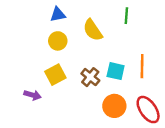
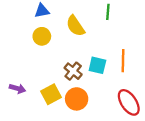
yellow square: (55, 75) -> (51, 94), moved
orange circle: (114, 106) -> (77, 99), moved

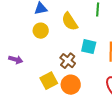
cyan square: (97, 65) -> (89, 47), moved
purple arrow: (17, 89) -> (16, 60), moved

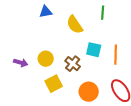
yellow circle: (41, 31) -> (46, 59), moved
orange circle: (71, 85) -> (89, 92), moved

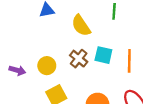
brown cross: (73, 64) -> (79, 59), moved

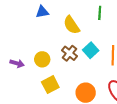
cyan square: (103, 55) -> (91, 50), turned 35

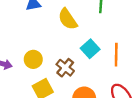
brown cross: (69, 53) -> (65, 68), moved

